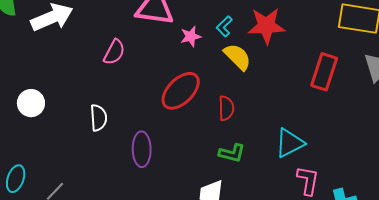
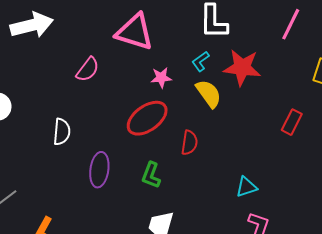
pink star: (191, 36) -> (161, 78), moved
red rectangle: (324, 72) -> (292, 122), size x0.7
cyan triangle: (290, 143) -> (246, 187), size x0.7
green L-shape: (232, 153) -> (151, 175), moved, turned 88

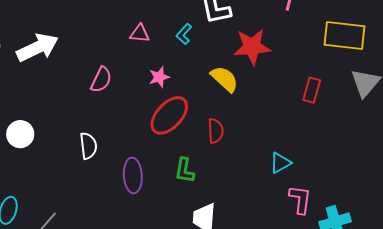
pink triangle: (135, 32) -> (140, 33), size x0.5
cyan L-shape: (201, 61) -> (184, 34), moved
pink star: (161, 78) -> (159, 77), moved

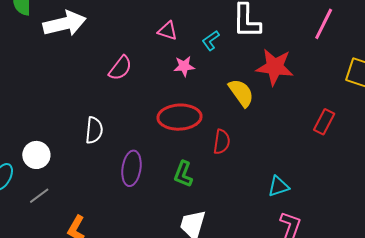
pink star: (159, 77) -> (184, 66), moved
red ellipse: (169, 115) -> (180, 117), turned 33
white circle: (20, 134) -> (36, 155), moved

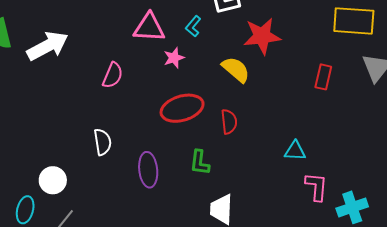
pink triangle: (168, 31) -> (149, 28), size x1.6
cyan triangle: (278, 186) -> (295, 151), turned 35

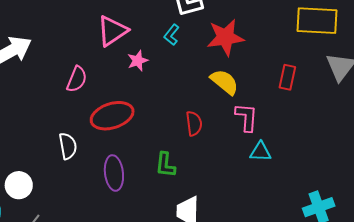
cyan L-shape: (193, 26) -> (172, 35), moved
pink triangle: (149, 28) -> (112, 31), turned -36
yellow semicircle: (236, 69) -> (225, 82), moved
red ellipse: (182, 108) -> (112, 116), moved
pink L-shape: (316, 187) -> (247, 117), moved

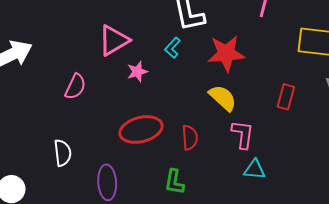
red ellipse: (112, 116) -> (141, 130), moved
green L-shape: (165, 165) -> (174, 182), moved

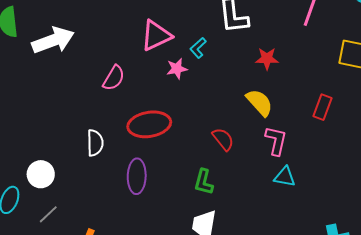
cyan L-shape: (173, 48) -> (198, 48), moved
red star: (226, 53) -> (267, 59), size x0.6
red ellipse: (141, 130) -> (149, 124), moved
red semicircle: (190, 138) -> (223, 139), turned -40

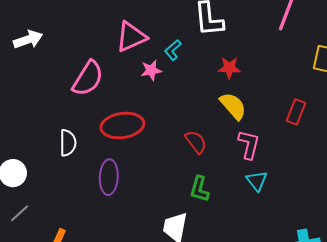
white arrow: (53, 40) -> (28, 39), size x0.7
red star: (267, 59) -> (229, 68), moved
pink semicircle: (114, 78) -> (88, 78), size x1.4
cyan triangle: (285, 177) -> (257, 181), turned 40
green L-shape: (204, 182) -> (199, 189), moved

